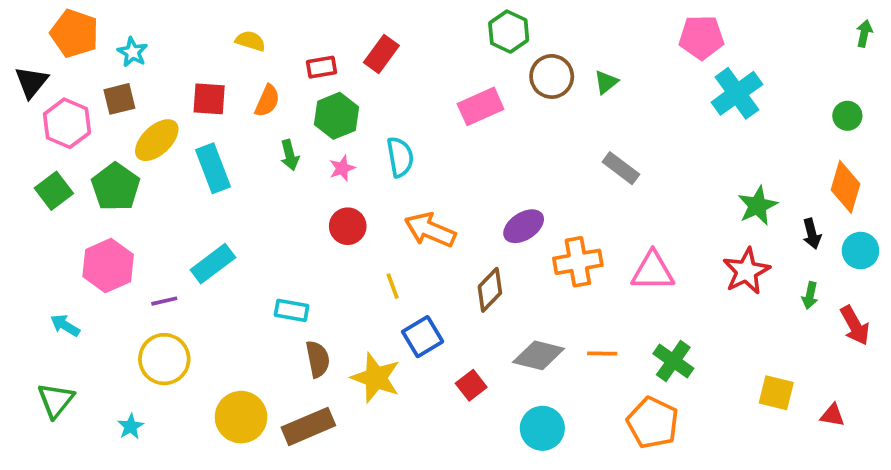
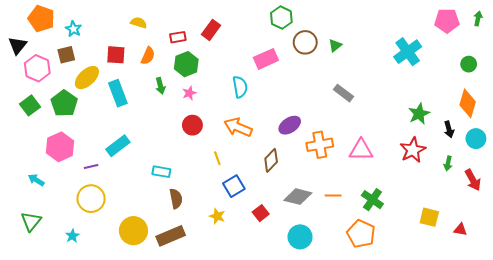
pink pentagon: (701, 37) -> (447, 21), moved
cyan semicircle: (400, 157) -> (240, 87), moved
yellow star: (376, 378) -> (217, 216), moved, size x0.6

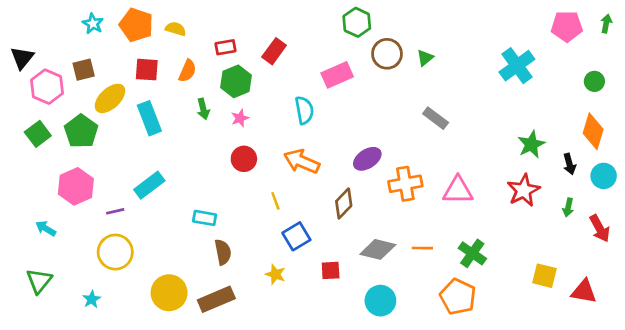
orange pentagon: (41, 19) -> (136, 25), moved
cyan star: (73, 29) -> (93, 24), moved
red rectangle: (211, 30) -> (274, 51), moved
red square: (261, 213) -> (331, 270), turned 35
red triangle: (460, 230) -> (584, 291), size x1.5

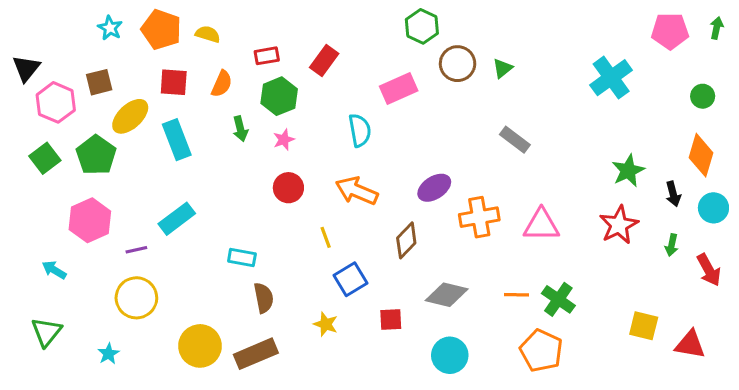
orange line: (422, 248) -> (516, 295), moved

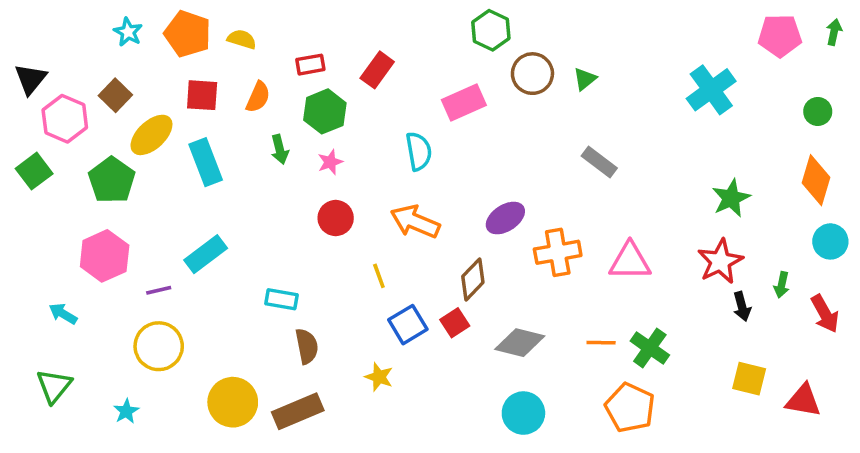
brown square: (99, 82) -> (115, 95), turned -32
green square: (45, 158) -> (34, 171), moved
black arrow: (673, 194) -> (742, 306), moved
red square: (391, 320) -> (455, 323), moved, turned -30

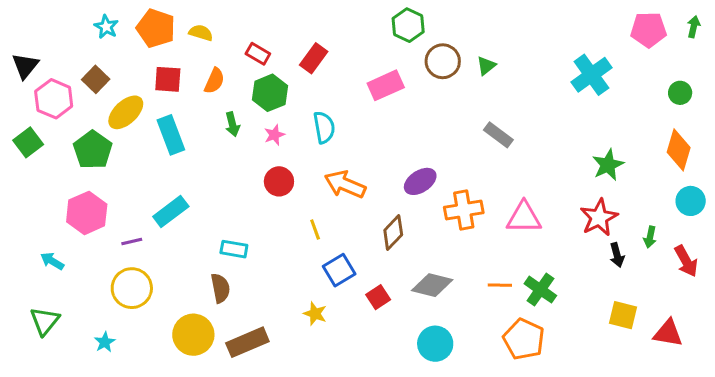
red rectangle: (310, 65) -> (258, 54), turned 40
cyan semicircle: (419, 151) -> (324, 127), moved
red square: (455, 323) -> (378, 297), moved
brown semicircle: (307, 346) -> (220, 288), moved

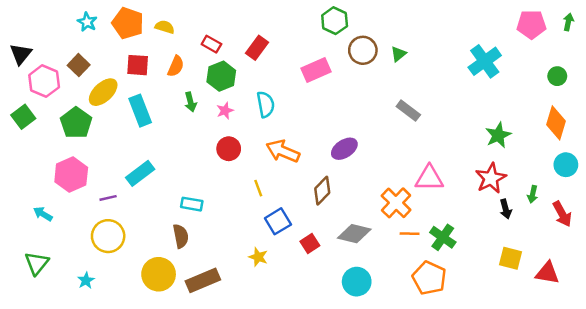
orange cross: (464, 210) -> (396, 203), moved, turned -36

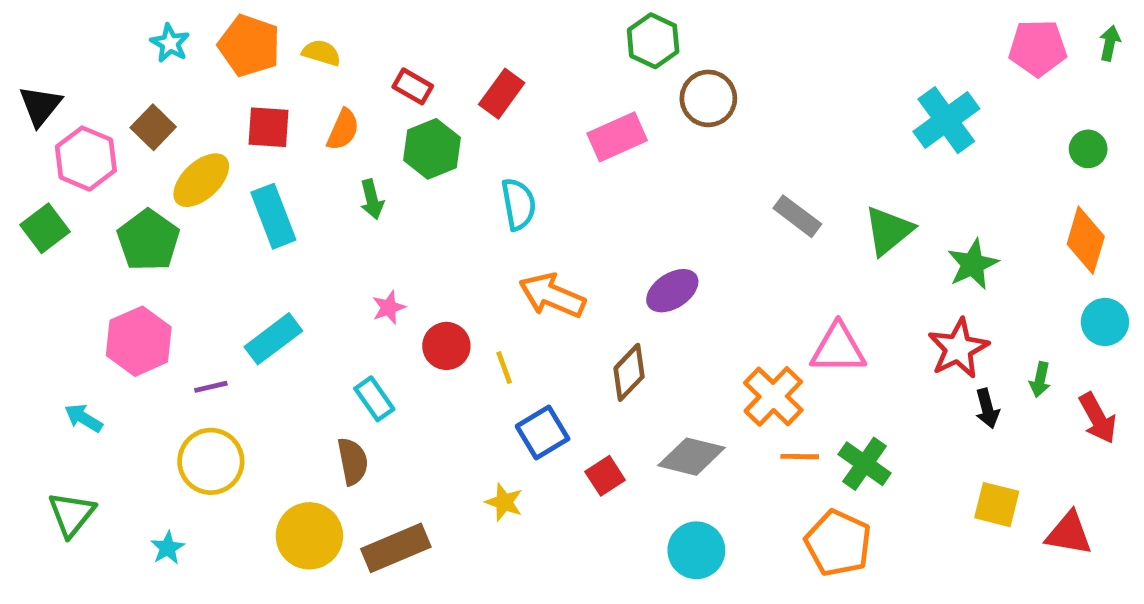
green triangle: (399, 54) -> (889, 231), moved, size x1.6
pink star: (225, 111) -> (389, 308), moved
red circle: (229, 149) -> (446, 346), moved
cyan rectangle: (192, 204) -> (374, 399), turned 45

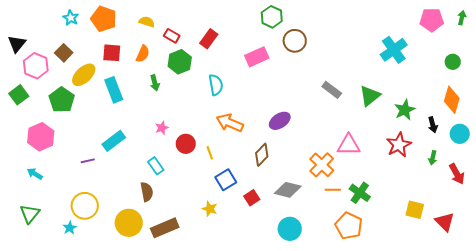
yellow semicircle: (321, 53) -> (147, 22), moved
pink hexagon: (139, 341) -> (41, 137), moved
black arrow: (987, 408) -> (433, 125), moved
yellow circle: (211, 461) -> (85, 206), moved
red triangle: (1069, 533) -> (445, 222), turned 35

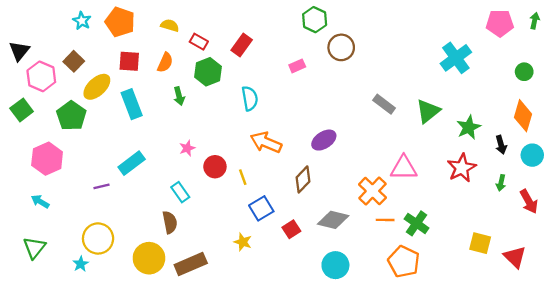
pink rectangle: (257, 57) -> (297, 66), size x0.6

